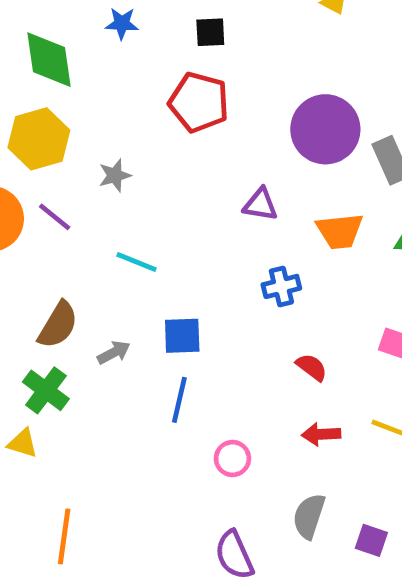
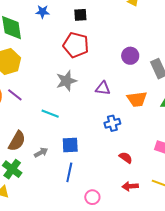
purple circle: (325, 129) -> (130, 56), size x0.6
gray star: (115, 175) -> (66, 81), moved, size x1.5

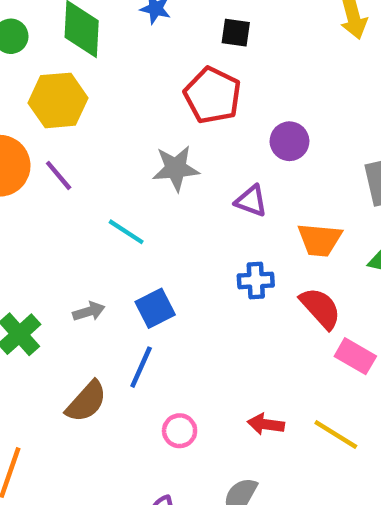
purple circle: (130, 56) -> (289, 141), moved
brown semicircle: (17, 141) -> (86, 402), moved
blue square: (70, 145) -> (155, 308), turned -36
red semicircle: (126, 158) -> (320, 308), moved, size x1.5

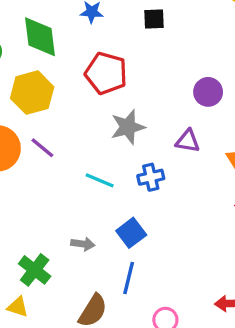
red pentagon: (213, 95) -> (106, 73), moved
blue cross: (256, 280) -> (151, 177), moved
gray arrow: (89, 311) -> (83, 244), turned 35

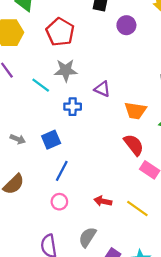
purple circle: (208, 92) -> (126, 25), moved
cyan line: (100, 180) -> (41, 85), moved
blue line: (129, 278) -> (62, 171), moved

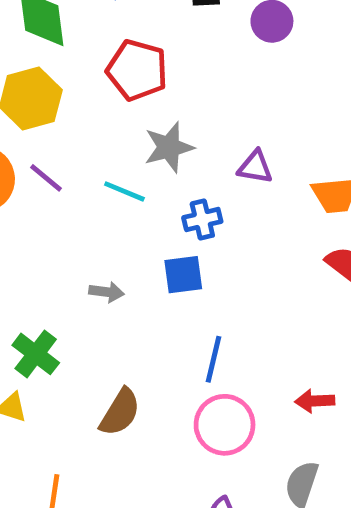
gray arrow: (18, 139) -> (107, 292), moved
blue square: (51, 140) -> (183, 275), moved, turned 30
pink circle: (59, 202) -> (225, 425), size x1.6

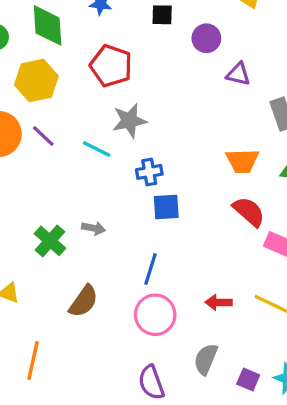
purple triangle: (255, 167) -> (238, 74), moved
blue square: (183, 275) -> (166, 207), moved
gray arrow: (107, 292) -> (94, 228), moved
green cross: (36, 354) -> (50, 241), moved

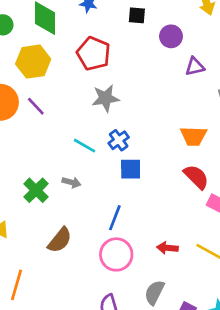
purple triangle: (238, 74) -> (195, 67), turned -30
cyan line: (97, 149) -> (85, 146), moved
blue cross: (149, 172) -> (119, 140), turned -30

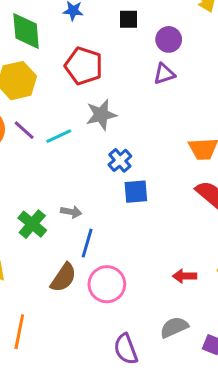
purple triangle: (195, 67) -> (164, 74), moved
cyan line: (85, 146) -> (59, 136), moved, turned -50
blue line: (115, 218) -> (87, 243), moved
pink circle: (116, 254) -> (107, 284), moved
gray semicircle: (154, 293) -> (174, 327), turned 45

